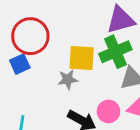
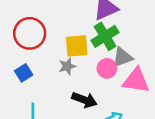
blue square: (20, 64) -> (24, 73), moved
pink circle: (108, 111) -> (107, 68), moved

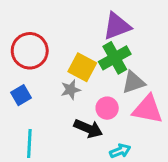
yellow square: (77, 46) -> (82, 67), turned 30
pink circle: (107, 68) -> (107, 108), moved

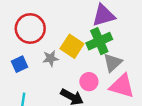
gray triangle: (133, 82) -> (113, 63), turned -30
gray star: (71, 90) -> (51, 58), moved

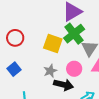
red circle: (30, 28) -> (15, 38), size x0.7
gray star: (51, 58) -> (50, 71), moved

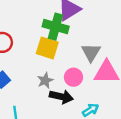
green cross: (74, 34) -> (56, 27), moved, turned -35

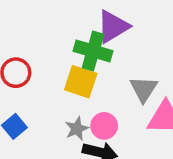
pink circle: (73, 77) -> (104, 126), moved

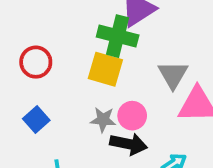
gray star: (77, 129) -> (103, 120), turned 30

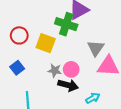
yellow square: (105, 69) -> (46, 43), moved

